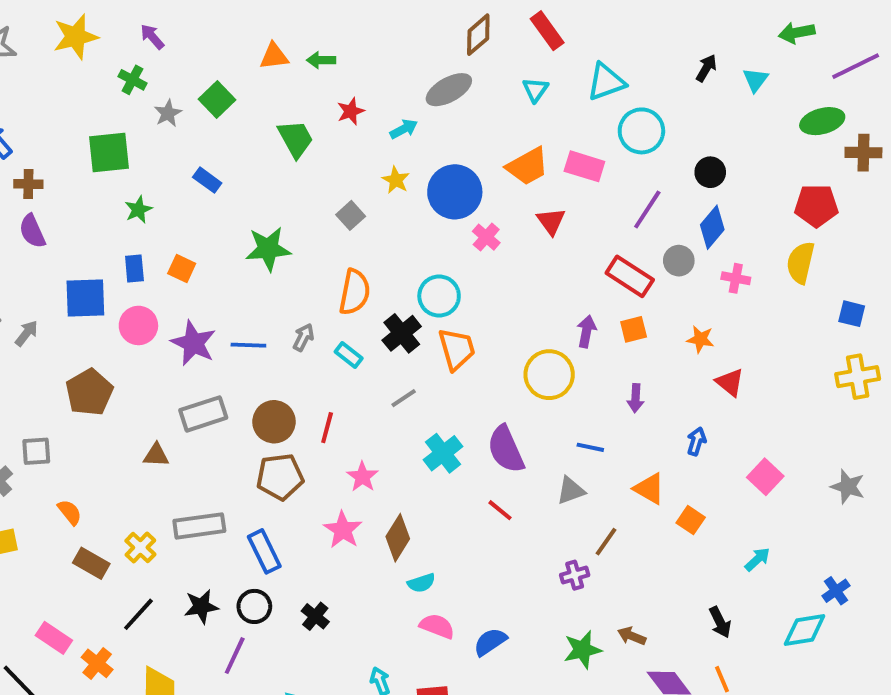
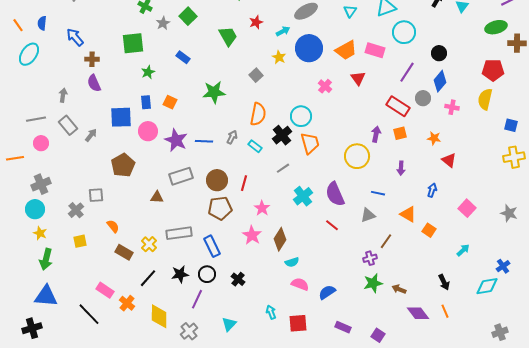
blue circle: (455, 192) -> (309, 48), moved
green star: (582, 650) -> (373, 283), moved

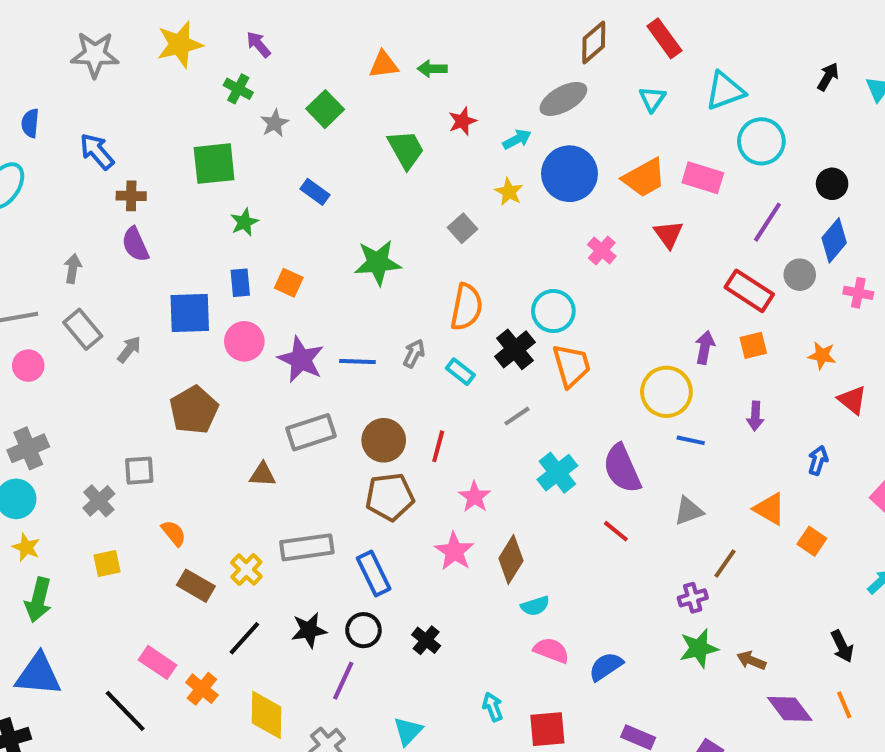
blue line: (378, 193) -> (691, 440), moved

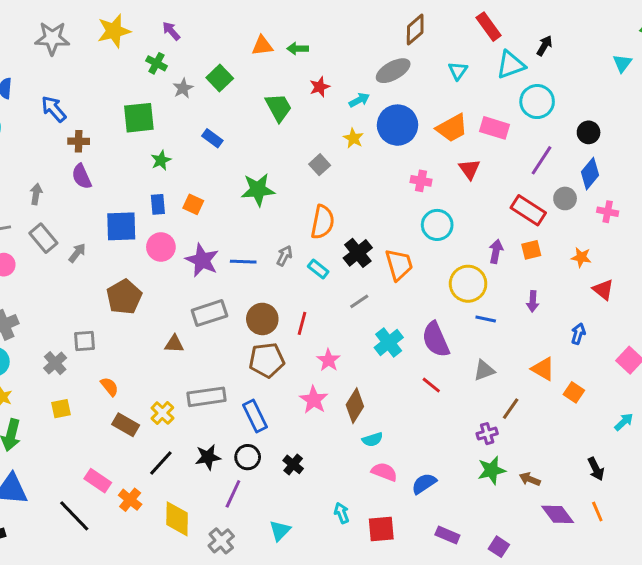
red rectangle: (664, 38) -> (489, 27), moved
black arrow: (828, 77) -> (544, 46), moved
pink cross: (602, 250) -> (421, 181), turned -30
cyan circle: (553, 311) -> (437, 225), moved

